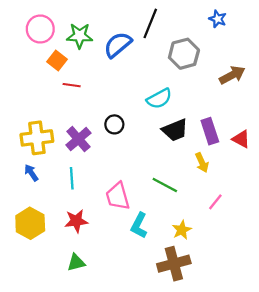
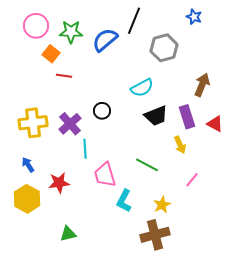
brown arrow: (232, 75) -> (202, 85), moved, turned -40
blue arrow: (31, 173) -> (28, 165), moved
cyan line: (72, 178) -> (85, 149), moved
red star: (76, 221) -> (59, 183), moved

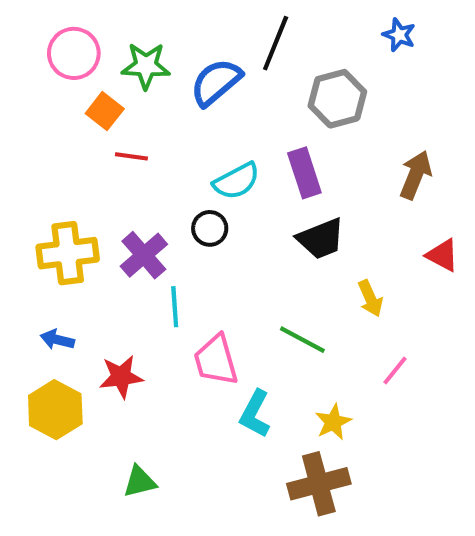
cyan semicircle: (142, 88) -> (236, 181), moved
purple rectangle: (187, 117) -> (304, 173), moved
blue arrow: (28, 165) -> (57, 340), turned -42

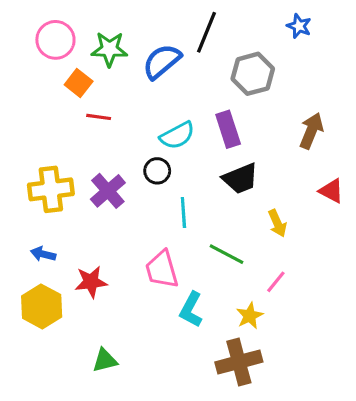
cyan line: (175, 307) -> (183, 212), moved
pink line: (395, 370) -> (276, 282), moved

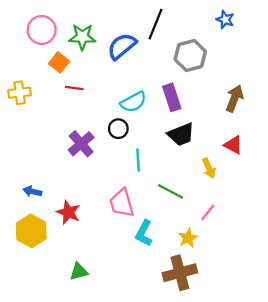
yellow cross: (51, 189) -> (20, 93), moved, size x0.7
red triangle: (331, 191) -> (233, 145), moved
red star: (91, 282) -> (68, 212), turned 30

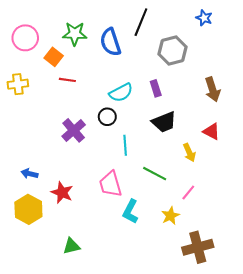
pink circle: (42, 30) -> (25, 38), moved
blue semicircle: (122, 46) -> (110, 42), turned -68
purple rectangle: (172, 97) -> (156, 88), size x0.7
brown arrow: (234, 98) -> (213, 89), turned 140
brown cross: (180, 273) -> (198, 247), moved

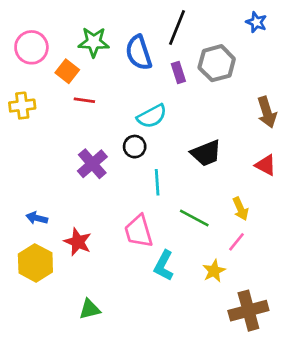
purple rectangle: (156, 88) -> (178, 72), moved
yellow arrow: (189, 153) -> (240, 209), moved

